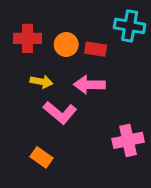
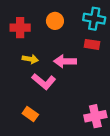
orange circle: (66, 45) -> (55, 21), moved
red rectangle: (96, 49) -> (92, 44), moved
pink cross: (128, 140) -> (95, 116), moved

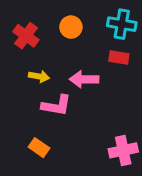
red cross: (20, 28) -> (26, 36), turned 36
pink L-shape: (44, 81) -> (56, 105), turned -30

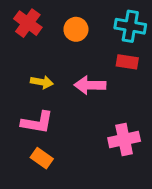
red cross: (26, 36) -> (28, 23), moved
pink L-shape: (56, 105) -> (37, 122), moved
pink cross: (123, 150) -> (124, 140), moved

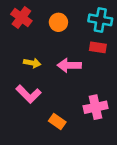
pink L-shape: (37, 122) -> (29, 94), turned 35
orange rectangle: (42, 158) -> (57, 122), moved

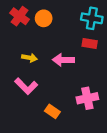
orange circle: (58, 22) -> (44, 18), moved

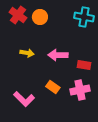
red rectangle: (90, 44) -> (84, 65), moved
pink L-shape: (26, 86) -> (24, 99), moved
orange rectangle: (52, 111) -> (53, 87), moved

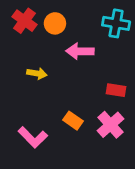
pink arrow: (58, 55) -> (80, 51), moved
pink cross: (80, 90) -> (110, 125), turned -30

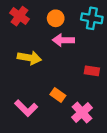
orange circle: (55, 23) -> (56, 18), moved
yellow arrow: (37, 73) -> (29, 58), size x1.5
pink cross: (110, 125) -> (82, 113), moved

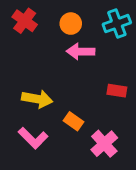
cyan cross: (92, 18) -> (117, 24), turned -30
yellow arrow: (29, 58) -> (37, 99), moved

